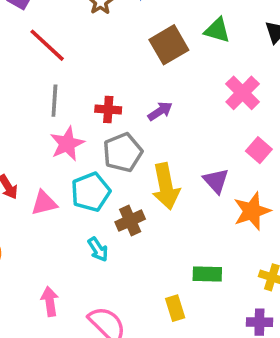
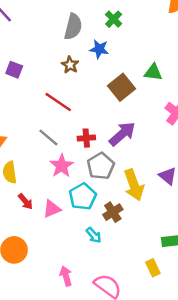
red line: (47, 45) -> (58, 102), moved
gray line: (54, 101) -> (48, 138), turned -45
purple arrow: (160, 111) -> (122, 134), size x1.6

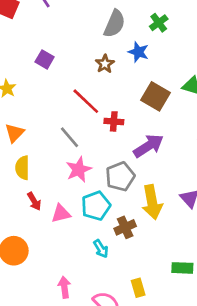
brown square: (121, 87) -> (156, 96), turned -30
red cross: (86, 138) -> (114, 121), moved
yellow rectangle: (153, 268) -> (138, 288), moved

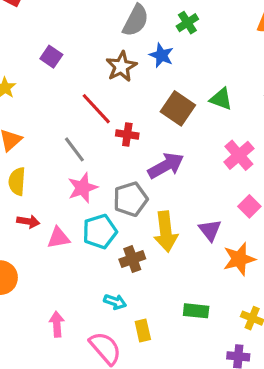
brown star: (105, 64) -> (121, 66), size x1.4
red arrow: (34, 201) -> (28, 222), turned -54
cyan arrow: (101, 249) -> (115, 302), moved, turned -42

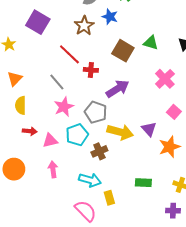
purple square: (51, 57) -> (38, 22), size x1.6
gray pentagon: (130, 199) -> (96, 112), turned -30
yellow arrow: (166, 232) -> (120, 132), turned -65
cyan arrow: (115, 302) -> (90, 180), size x1.5
pink arrow: (57, 324) -> (53, 169), moved

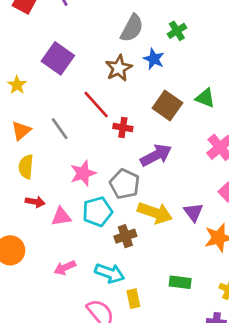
gray line: (57, 82) -> (60, 129), moved
pink arrow: (53, 169) -> (65, 268), moved, turned -112

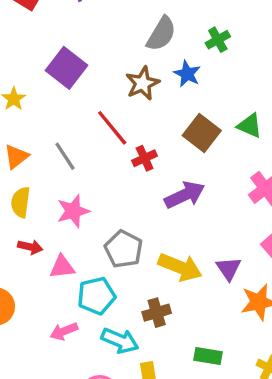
red cross: (123, 128) -> (145, 158), turned -36
pink star: (83, 173) -> (73, 211), moved
gray pentagon: (125, 184) -> (124, 249), moved
cyan pentagon: (97, 212) -> (96, 296), moved
brown cross: (125, 236) -> (157, 313), moved

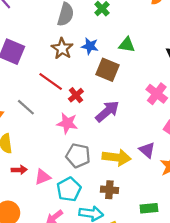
blue star: (187, 74) -> (90, 46), moved
green triangle: (250, 126) -> (127, 45), moved
pink star: (73, 211) -> (67, 123), moved, turned -30
brown cross: (157, 313) -> (109, 190), turned 36

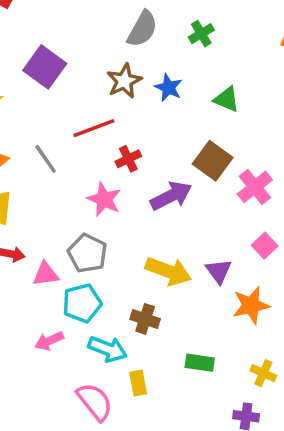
brown square: (108, 70) -> (213, 161), moved
red line: (51, 82) -> (94, 128), turned -70
gray pentagon: (78, 156) -> (87, 253), moved

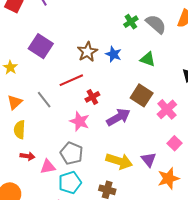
gray semicircle: (142, 29) -> (156, 24), moved, turned -75

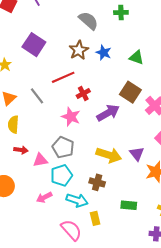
green cross: (131, 22) -> (121, 12), moved, turned 32
gray semicircle: (156, 24) -> (88, 21), moved

